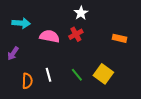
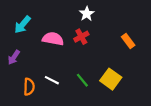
cyan arrow: (21, 23) -> (22, 25), turned 126
orange rectangle: (120, 38) -> (128, 41), turned 40
white line: (49, 75) -> (52, 80), turned -48

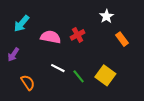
white star: (87, 14) -> (106, 16), moved
white line: (52, 80) -> (58, 68), moved
orange semicircle: (29, 87) -> (28, 83), turned -35

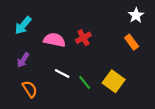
white star: (106, 16) -> (136, 15), moved
purple arrow: (13, 55) -> (23, 60), moved

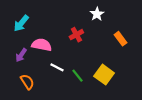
white star: (136, 15) -> (97, 14), moved
pink semicircle: (54, 40) -> (42, 45), moved

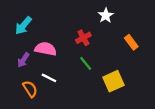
white line: (57, 67) -> (49, 78), moved
yellow square: (104, 75) -> (113, 81), turned 30
green line: (77, 76) -> (86, 63), moved

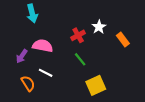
white star: (106, 16) -> (99, 27), moved
cyan arrow: (23, 26) -> (32, 13), moved, turned -54
yellow square: (113, 81) -> (96, 85), moved

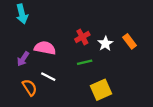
cyan arrow: (32, 13) -> (22, 14), moved
white star: (99, 27) -> (105, 44), moved
green line: (80, 59) -> (85, 62), turned -64

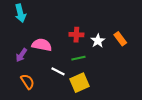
red cross: (82, 37) -> (76, 35), turned 32
white line: (48, 77) -> (58, 71), moved
yellow square: (101, 90) -> (79, 83), moved

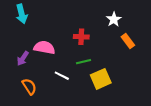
white star: (98, 41) -> (114, 19), moved
yellow square: (79, 83) -> (101, 79), moved

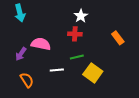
white star: (114, 19) -> (81, 16), moved
white line: (62, 76) -> (57, 70), turned -32
yellow square: (101, 79) -> (93, 73), turned -30

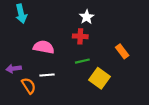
orange rectangle: (118, 38) -> (122, 51), moved
purple arrow: (21, 54) -> (14, 69), moved, turned 48
white line: (57, 70) -> (47, 75), moved

